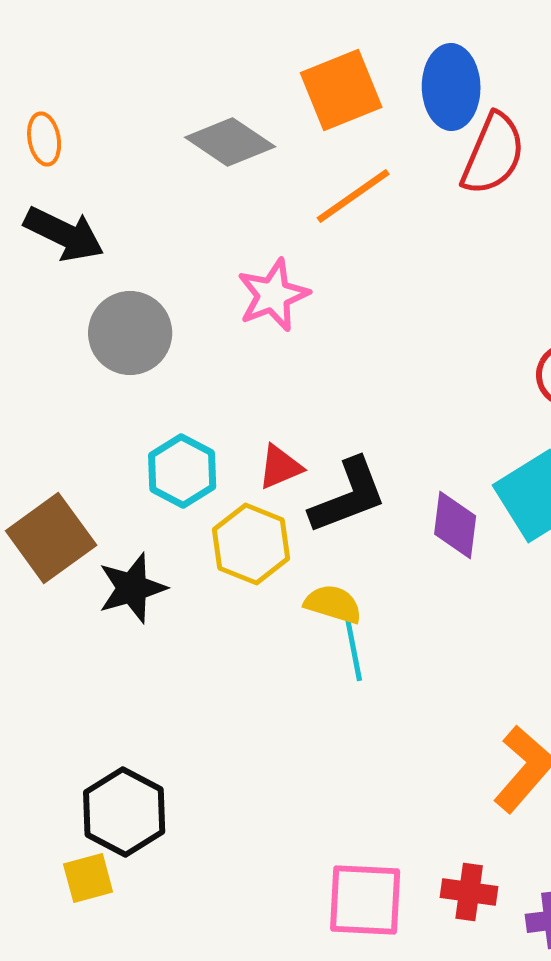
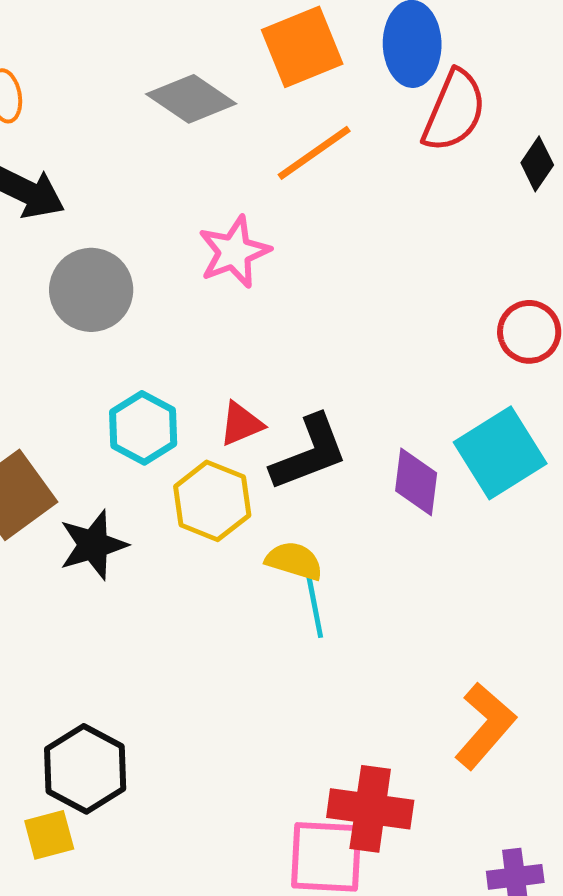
red cross: (469, 892) -> (370, 809), moved, size x1.5

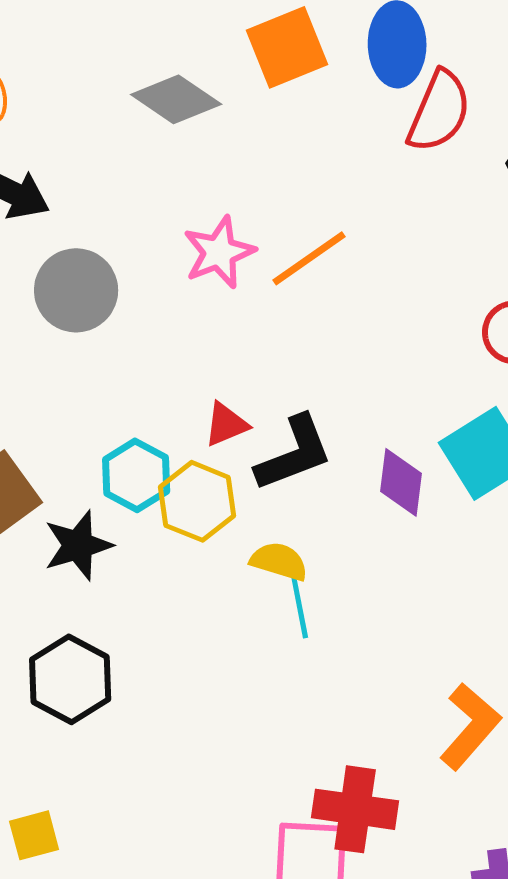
orange line: (314, 153) -> (309, 258), moved
cyan hexagon: (143, 428) -> (136, 475), moved
black hexagon: (85, 769) -> (70, 679), moved

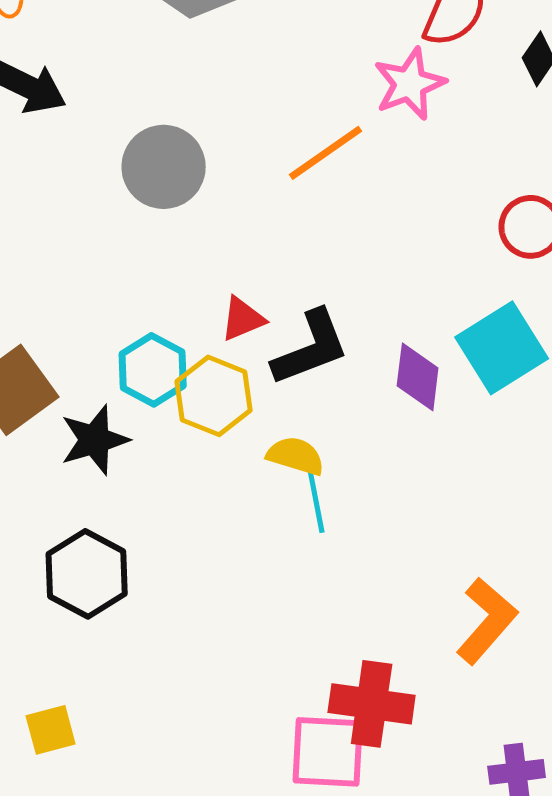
pink star: (219, 252) -> (410, 84), moved
gray circle: (76, 290) -> (164, 167), moved

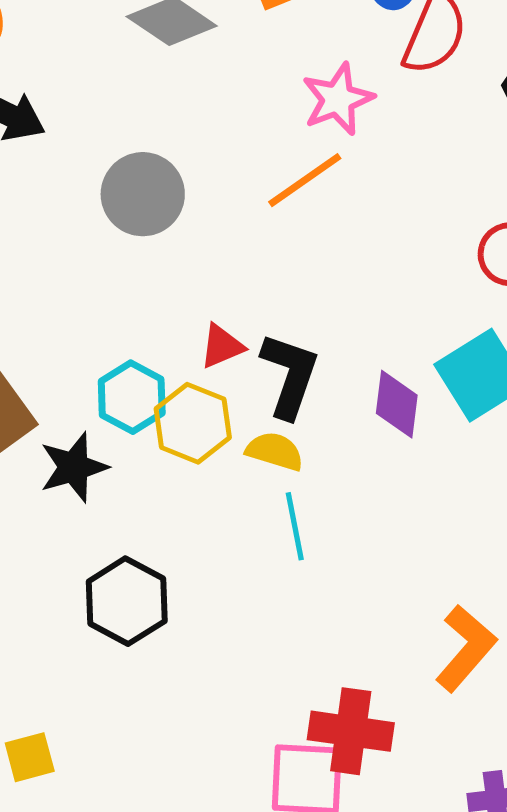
pink star: (410, 84) -> (338, 99), moved
black L-shape: (311, 348) -> (290, 375), turned -50
yellow semicircle: (296, 456) -> (275, 451), moved
black hexagon: (87, 574) -> (127, 601), moved

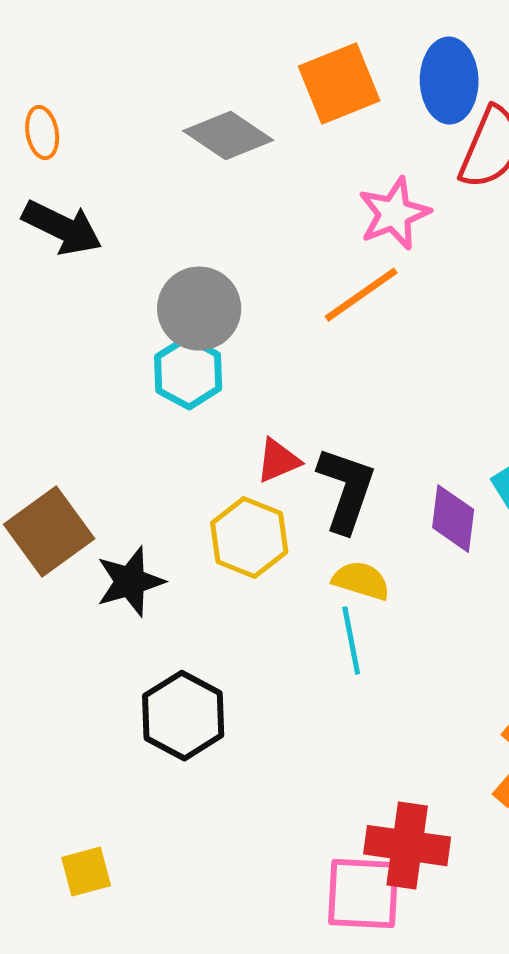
cyan hexagon: (132, 397) -> (188, 373), moved
yellow semicircle: (275, 451) -> (361, 581), moved

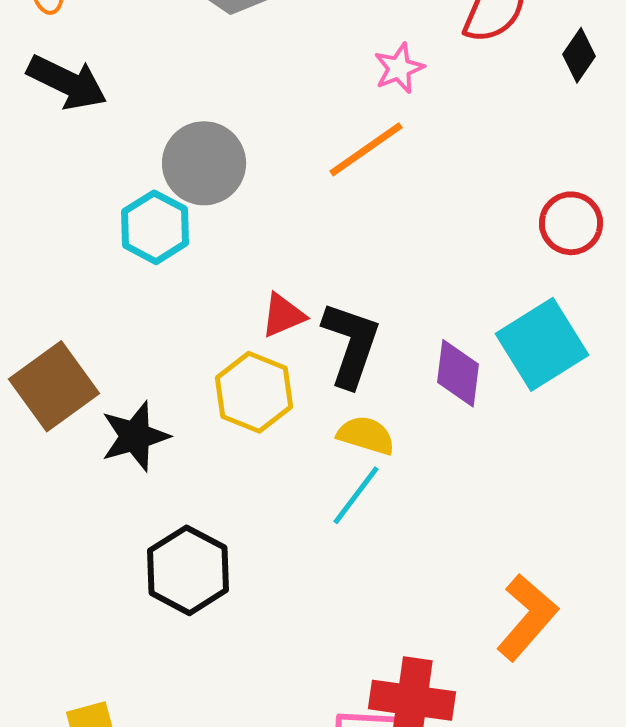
pink star: (394, 214) -> (399, 68), size x0.7
cyan hexagon: (188, 373) -> (155, 227), moved
cyan line: (351, 641) -> (356, 495), turned 48

